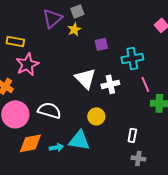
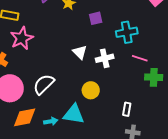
white triangle: (85, 78) -> (80, 52), size x0.7
pink line: (145, 84) -> (140, 58), turned -49
white semicircle: (49, 110) -> (44, 84), turned -60

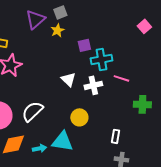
cyan cross: (127, 32) -> (101, 59), moved
pink line: (140, 58) -> (121, 78), moved

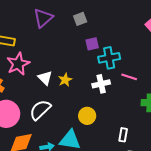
gray square: (60, 12) -> (80, 19), moved
yellow star: (57, 30) -> (65, 80), moved
white triangle: (68, 79) -> (45, 78), moved

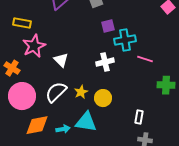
yellow star: (65, 80) -> (81, 92), moved
white cross: (101, 84) -> (105, 62), moved

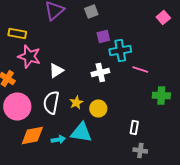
pink star: (34, 46) -> (29, 56), turned -30
white triangle: (61, 60) -> (56, 70), turned 42
white semicircle: (56, 92) -> (51, 102), turned -35

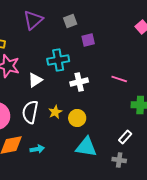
purple square: (103, 36) -> (88, 40), moved
cyan cross: (120, 50) -> (58, 60), moved
white rectangle: (134, 128) -> (125, 137), moved, turned 32
cyan triangle: (81, 132) -> (86, 147), moved

